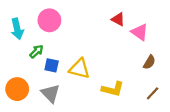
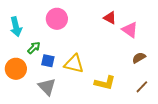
pink circle: (49, 20) -> (57, 19), moved
brown semicircle: (149, 62) -> (139, 58), turned -152
orange circle: (17, 89) -> (16, 69), moved

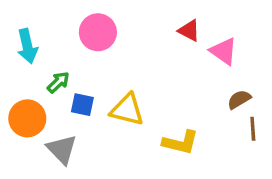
gray triangle: (47, 87) -> (62, 149), moved
brown line: (142, 87) -> (253, 129), moved, turned -48

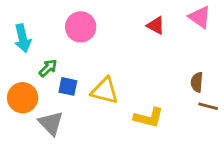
pink triangle: (224, 51) -> (200, 17), moved
brown semicircle: (239, 99) -> (197, 82), turned -54
brown line: (253, 129) -> (208, 106), turned -72

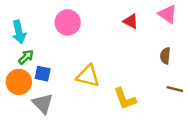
green arrow: (48, 68) -> (26, 57), moved
brown semicircle: (197, 82) -> (165, 56), moved
blue square: (68, 86) -> (43, 74), moved
yellow L-shape: (149, 118) -> (125, 99), turned 55

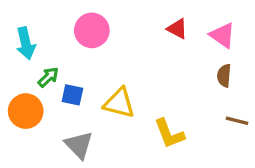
pink triangle: (168, 14) -> (222, 35), moved
green arrow: (26, 57) -> (48, 77), moved
blue square: (43, 74) -> (72, 95), moved
gray triangle: (43, 103) -> (79, 145), moved

